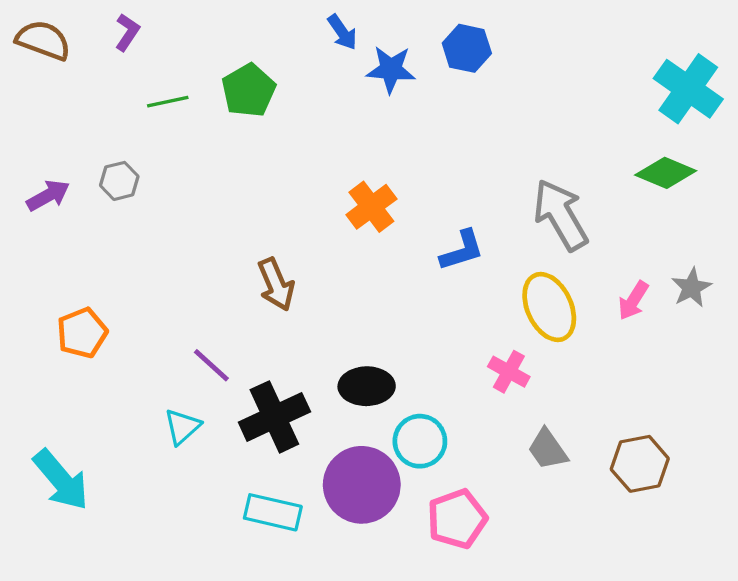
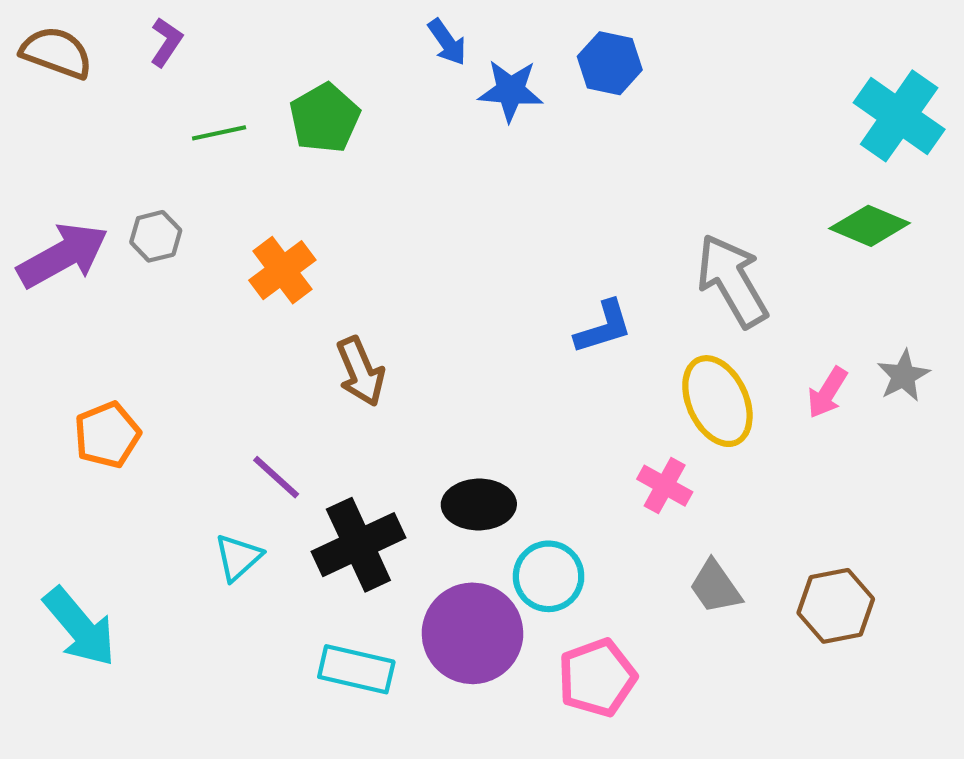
purple arrow: (48, 195) -> (63, 255), size x1.6
orange cross: (371, 207) -> (282, 270), moved

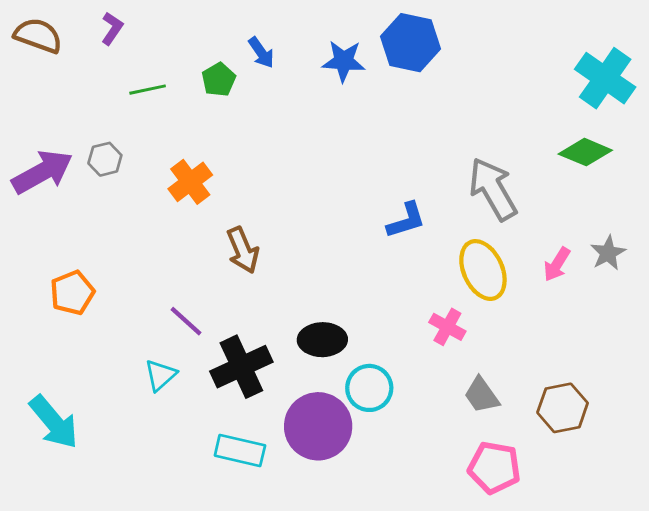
blue arrow: (447, 42) -> (261, 53), moved
blue hexagon: (610, 63) -> (410, 43), size x1.4
green pentagon: (325, 118) -> (219, 80), size x0.7
pink pentagon: (597, 678) -> (494, 468), moved, turned 30

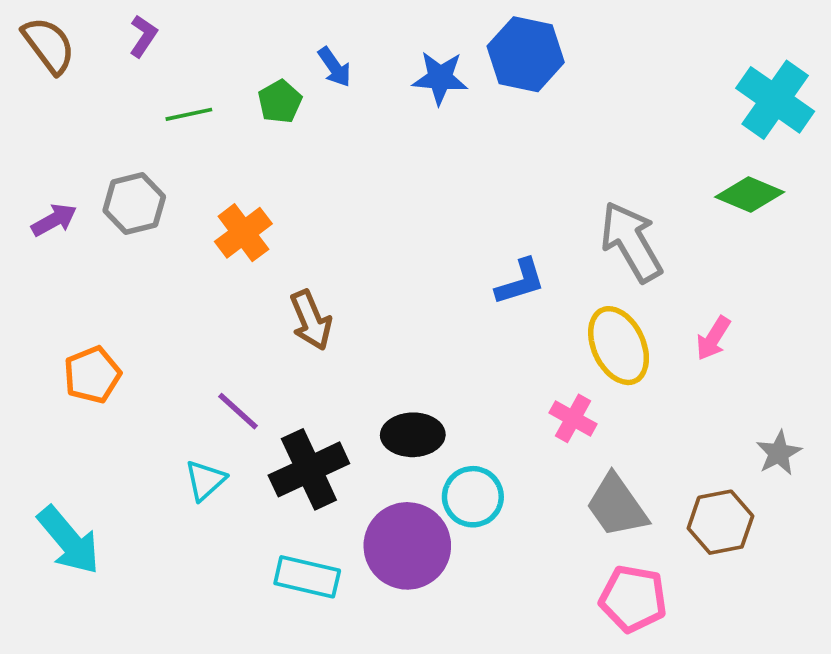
brown semicircle: (38, 36) -> (49, 45), turned 33
gray hexagon: (105, 159) -> (134, 204), size x1.4
purple arrow: (42, 172) -> (54, 220), size x0.6
gray star: (608, 253) -> (779, 453), moved
gray trapezoid: (482, 395) -> (617, 506), size x1.4

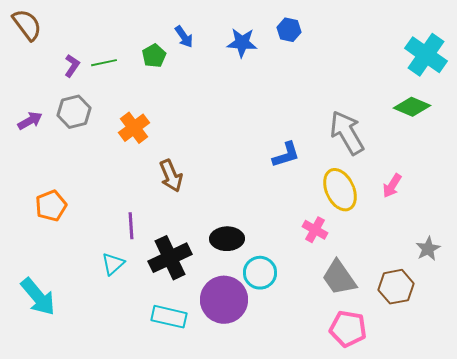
purple L-shape: (143, 36) -> (72, 66), moved
blue hexagon: (526, 54) -> (289, 30), size x0.6
purple line: (238, 411) -> (131, 226), turned 44

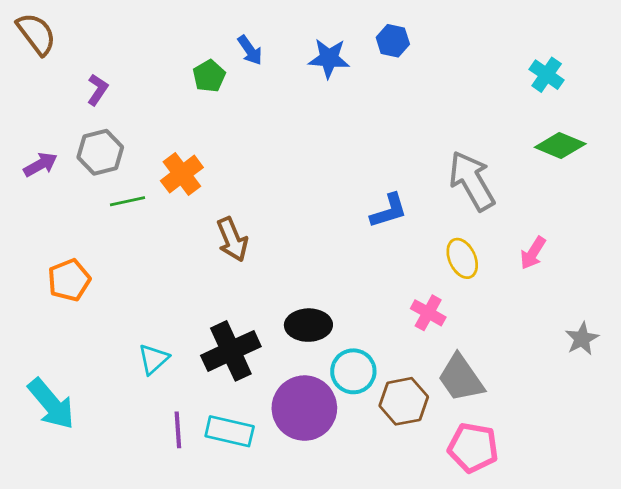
cyan cross: (426, 55) -> (547, 75), moved, size x0.6
green line: (104, 63) -> (127, 201), moved
yellow ellipse: (340, 190) -> (462, 258), size x0.7
purple line: (131, 226) -> (178, 430), moved
brown hexagon: (396, 287) -> (404, 401), moved

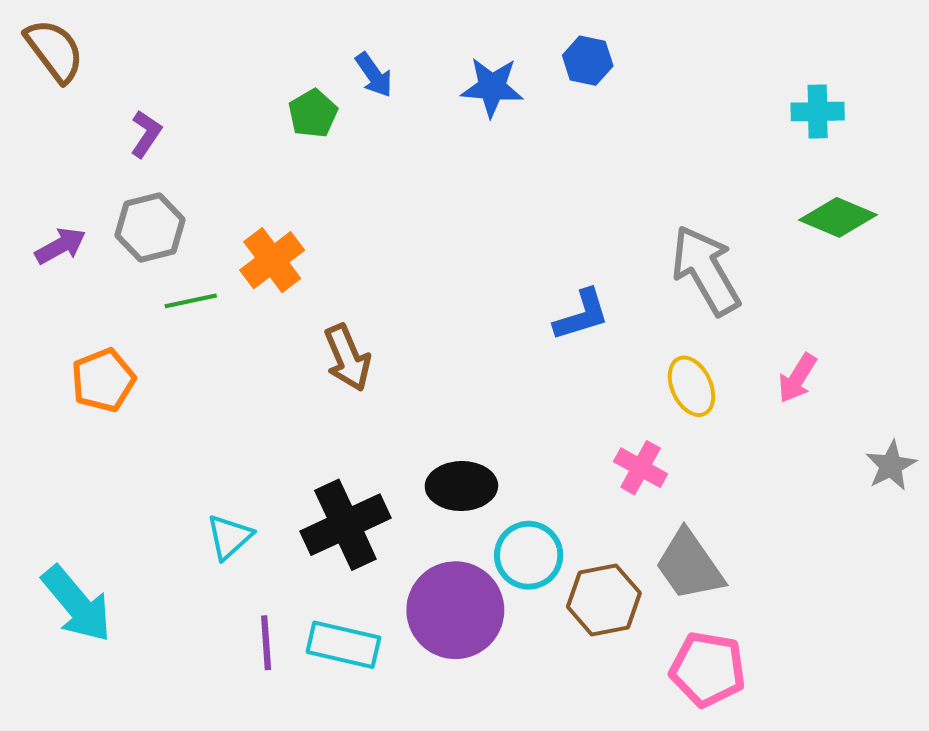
cyan cross: (547, 75) -> (818, 112), turned -36
orange pentagon: (69, 280) -> (103, 380), moved
gray star: (582, 339) -> (891, 466), moved

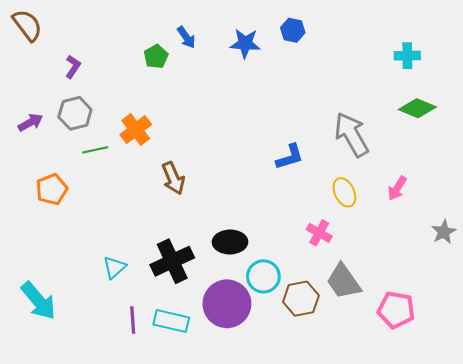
pink pentagon: (708, 669) -> (396, 310), moved

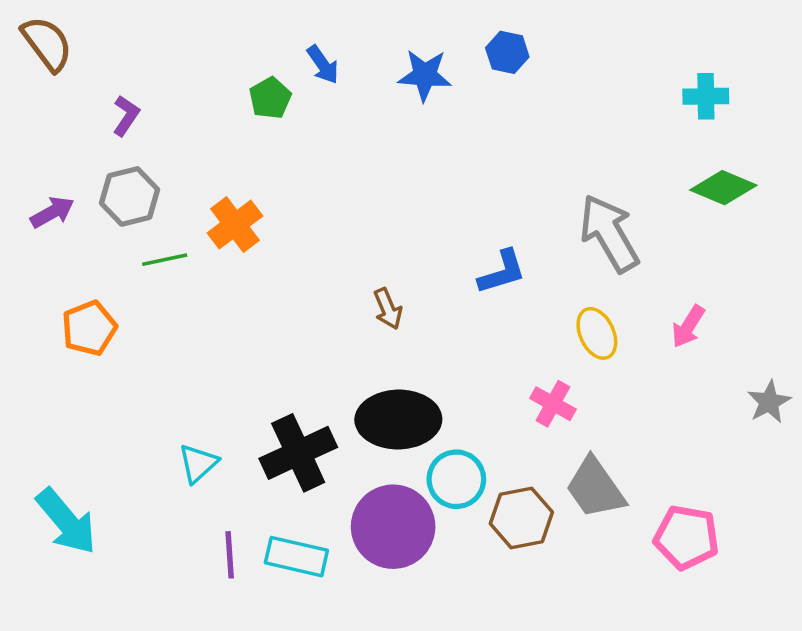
brown arrow: (173, 178) -> (388, 309), moved, size x0.7
black ellipse: (230, 242) -> (398, 420), size x1.4

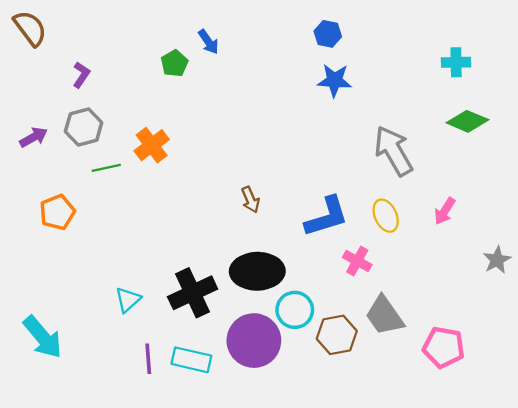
blue star: (425, 75) -> (335, 80), moved
blue L-shape: (502, 272) -> (327, 217), moved, size x1.4

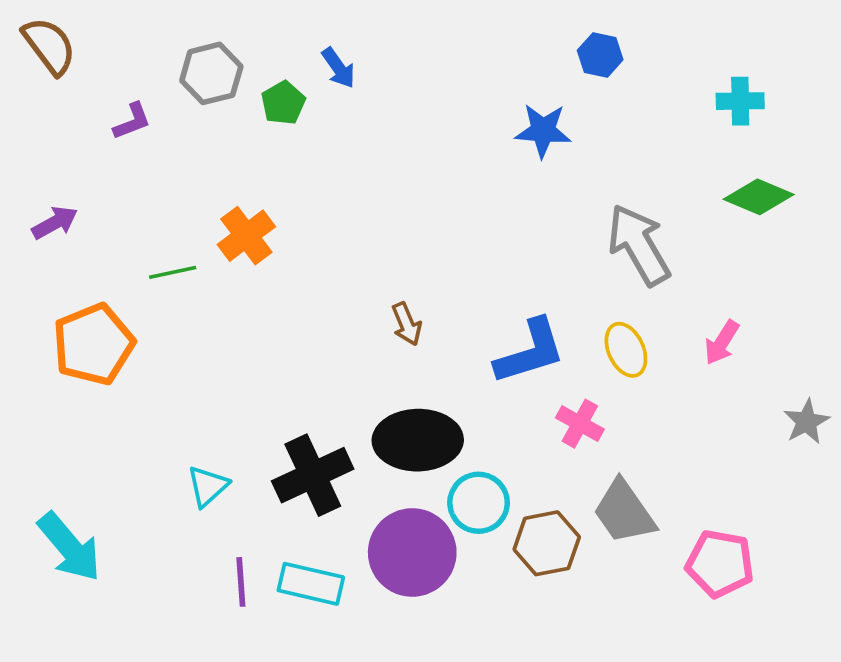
blue hexagon: (328, 34) -> (600, 55), moved
purple L-shape: (81, 75) -> (132, 121), turned 35
gray hexagon: (84, 127) -> (211, 73), moved
orange pentagon: (57, 212) -> (93, 344), size x1.4

